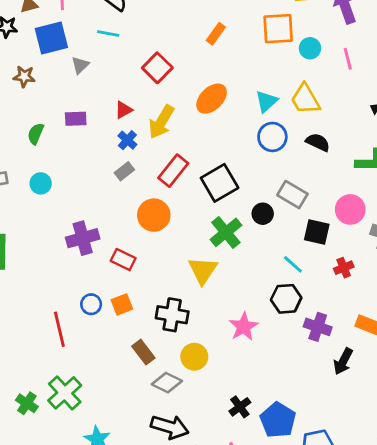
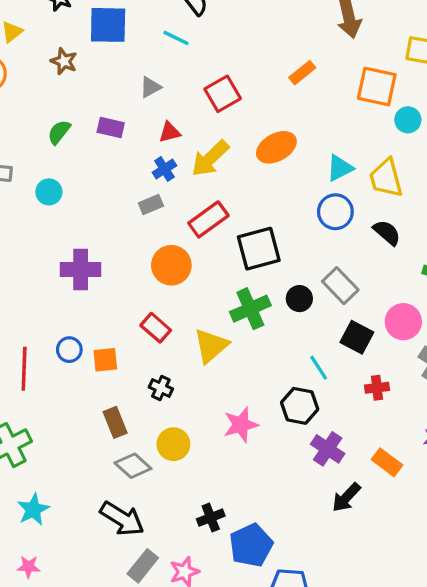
gray triangle: (80, 65) -> (150, 87), moved
red rectangle: (123, 260) -> (156, 328), moved
black cross: (172, 315) -> (161, 388), size x0.6

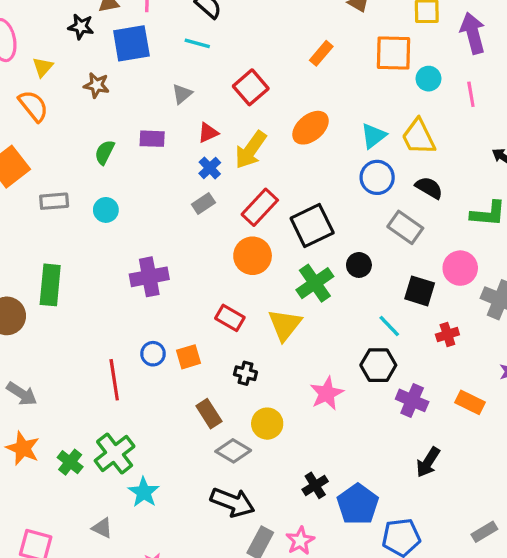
orange circle: (171, 265) -> (253, 256), moved
gray rectangle: (340, 286) -> (405, 227), moved
black arrow: (346, 497) -> (428, 462), moved
cyan star: (33, 510) -> (144, 492), moved

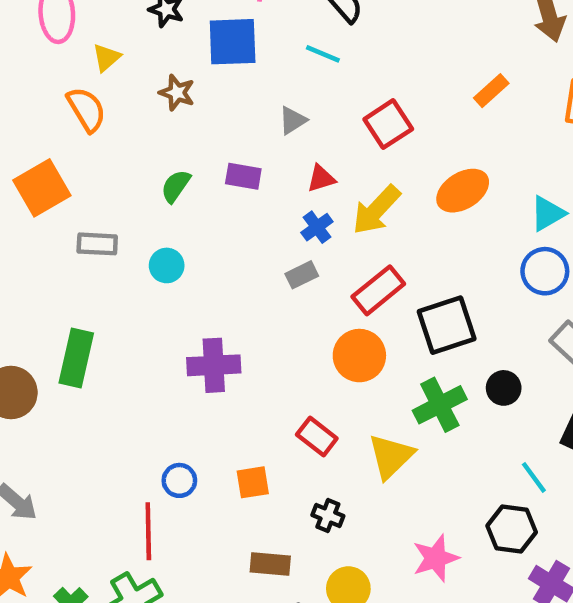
blue circle: (153, 354) -> (179, 480), moved
red line: (114, 380) -> (148, 531), moved
brown rectangle: (209, 414) -> (270, 564), turned -60

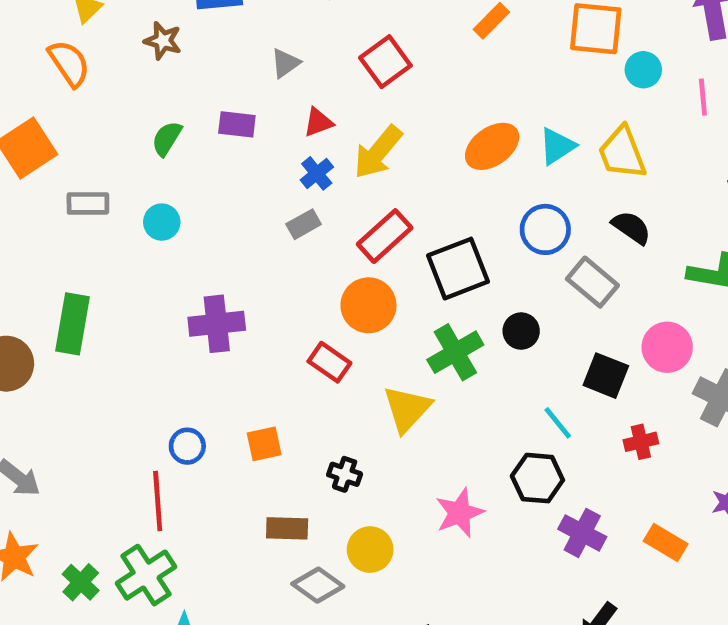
orange ellipse: (463, 191) -> (492, 146), moved
blue circle: (545, 271) -> (545, 229), moved
red rectangle: (317, 437) -> (329, 362), moved

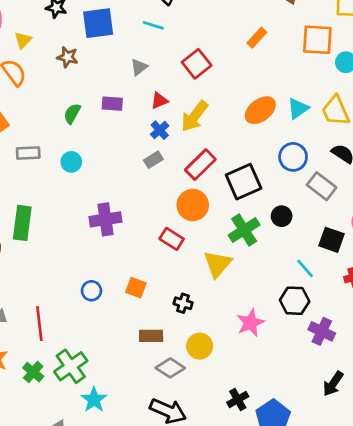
orange square: (264, 444) -> (136, 288), turned 35
red line: (158, 501) -> (39, 324), moved

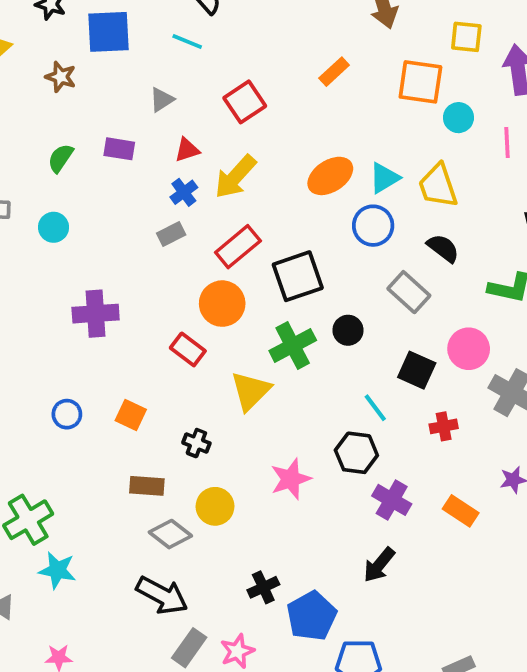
blue circle: (293, 157) -> (373, 226), moved
black arrow: (333, 384) -> (379, 565), moved
cyan star: (94, 400) -> (57, 570), turned -30

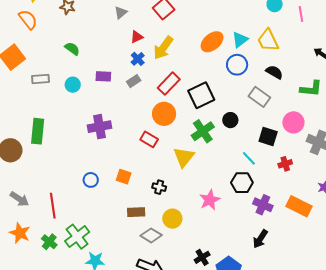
purple rectangle: (119, 149) -> (103, 76), moved
green semicircle: (61, 158) -> (72, 49), turned 98
orange rectangle: (461, 511) -> (299, 206), size x1.4

